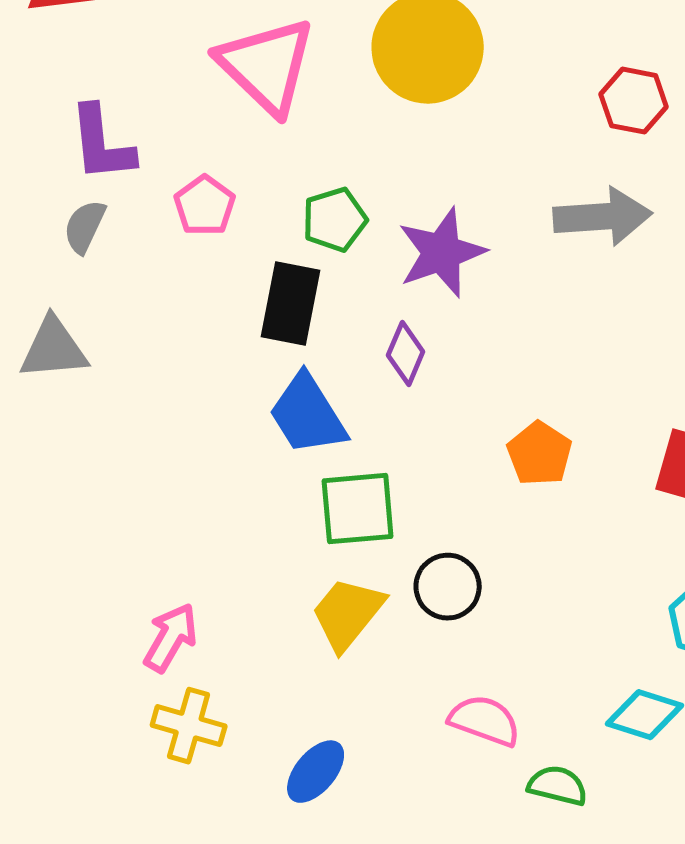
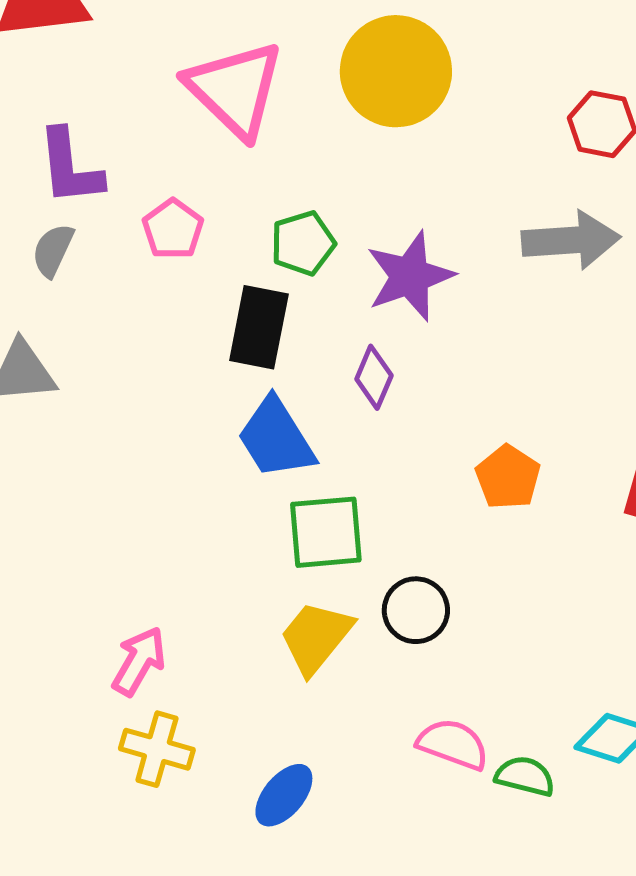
green semicircle: (558, 786) -> (525, 776), moved

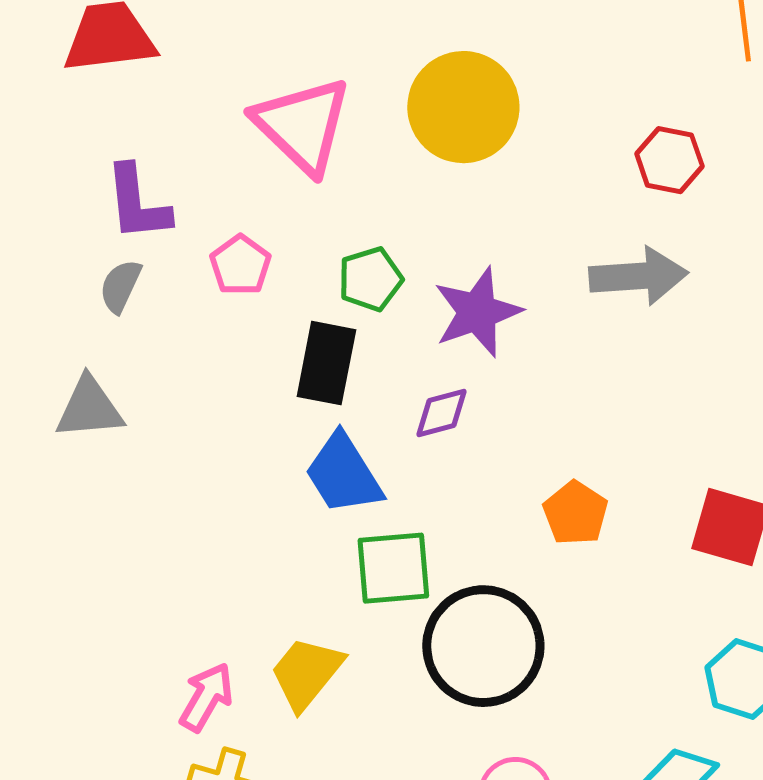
purple diamond: (374, 377) -> (441, 413), turned 52
black circle: (416, 610) -> (483, 646), size x1.8
yellow trapezoid: (316, 637) -> (306, 673), moved

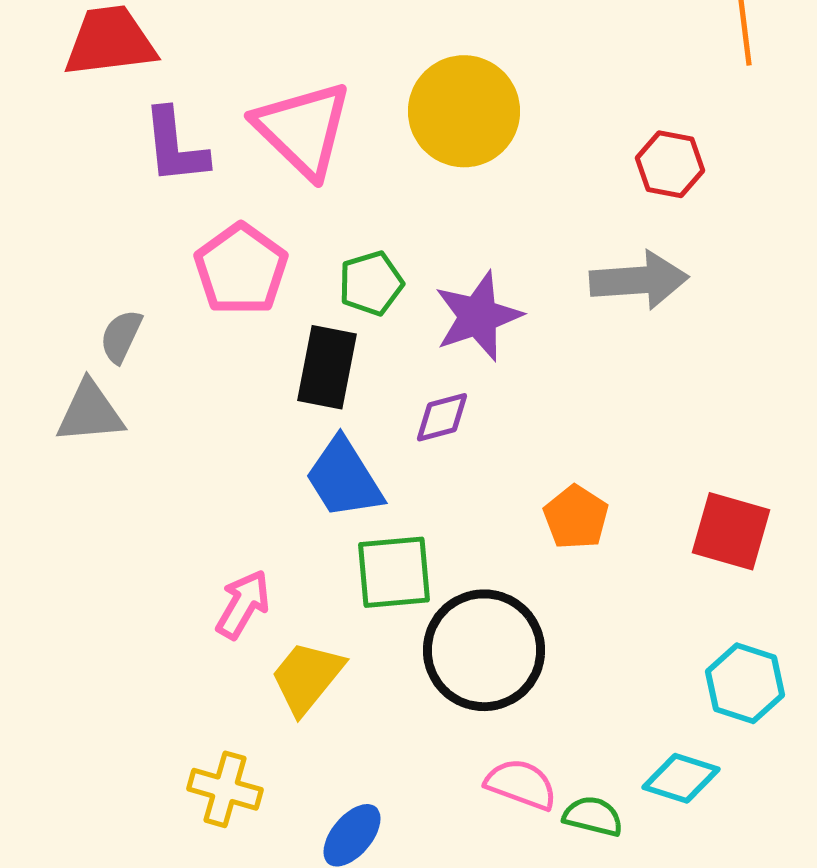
purple L-shape: (137, 203) -> (175, 146), moved
pink pentagon: (240, 265) -> (241, 269), size x1.5
gray semicircle: (120, 286) -> (121, 336), moved
pink arrow: (206, 697) -> (243, 604), moved

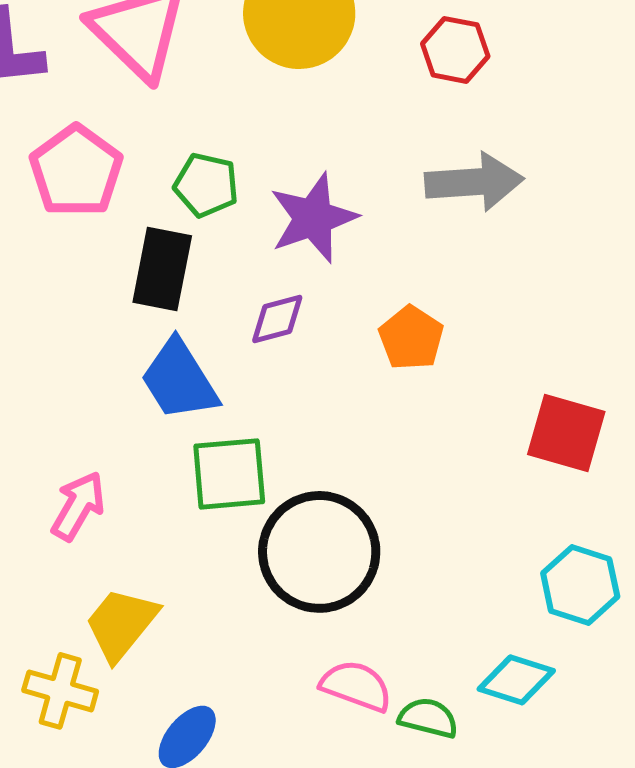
red hexagon: (670, 164) -> (455, 50), moved
green pentagon: (371, 283) -> (206, 185), turned 30
orange pentagon: (576, 517) -> (411, 338), moved
yellow trapezoid: (307, 677) -> (121, 624), moved

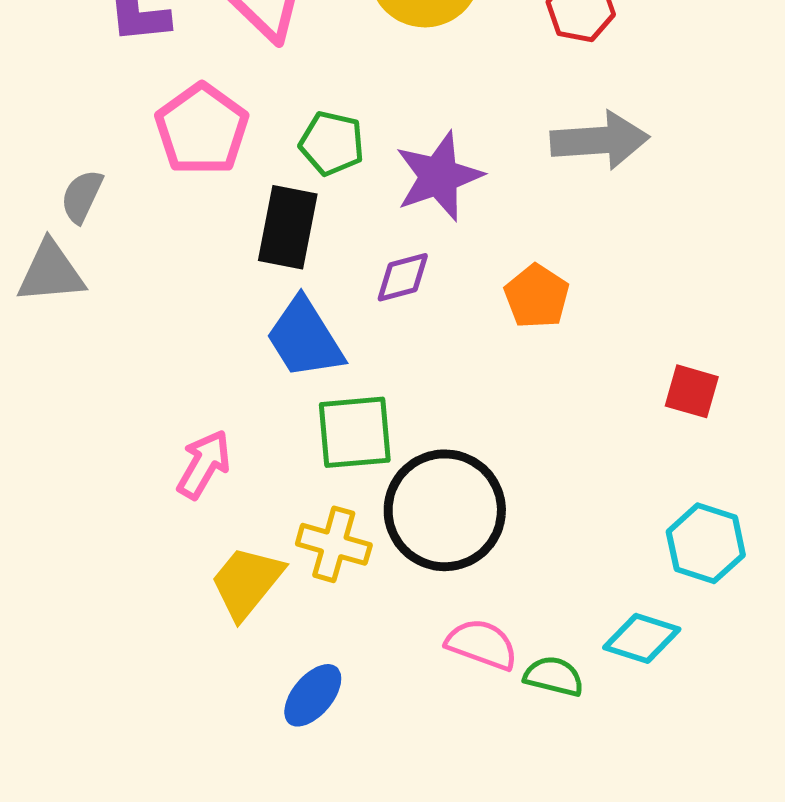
red square: (566, 433) -> (692, 391), size x0.7
yellow cross: (60, 691) -> (334, 544), moved

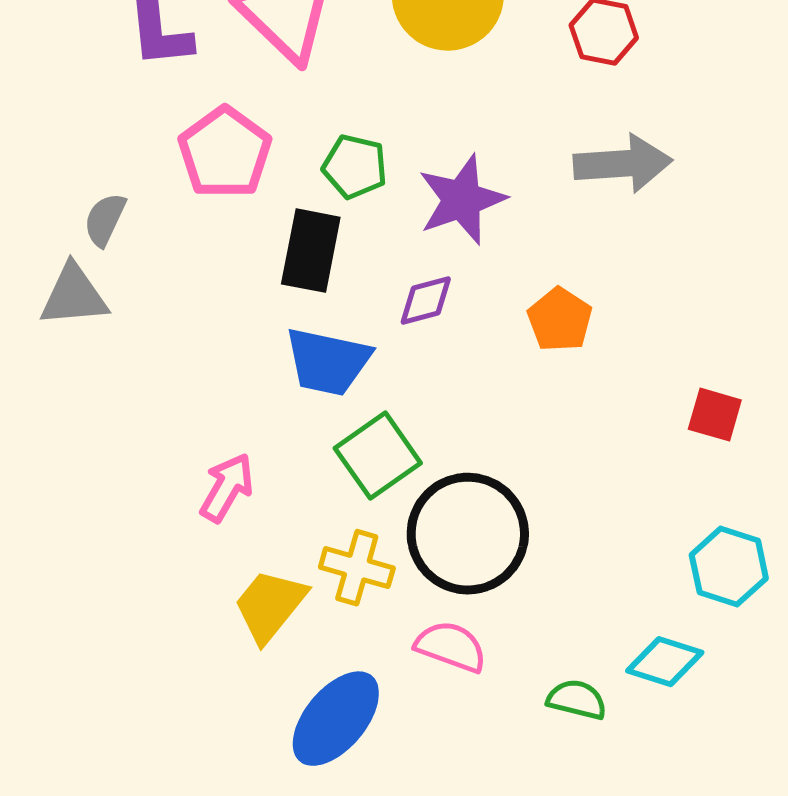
blue trapezoid: (305, 338) -> (328, 362), turned -46
green square: (355, 432) -> (378, 456), turned -30
pink semicircle: (482, 644) -> (451, 647), moved
blue ellipse: (313, 695) -> (336, 719), size x1.5

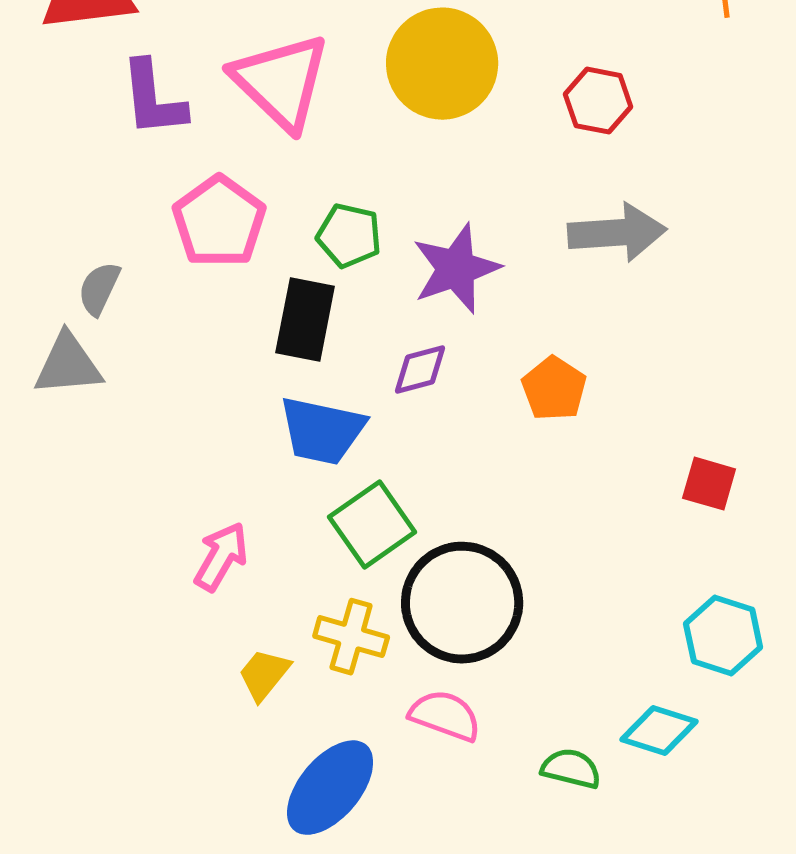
yellow trapezoid: (270, 606) -> (264, 675), size x0.7

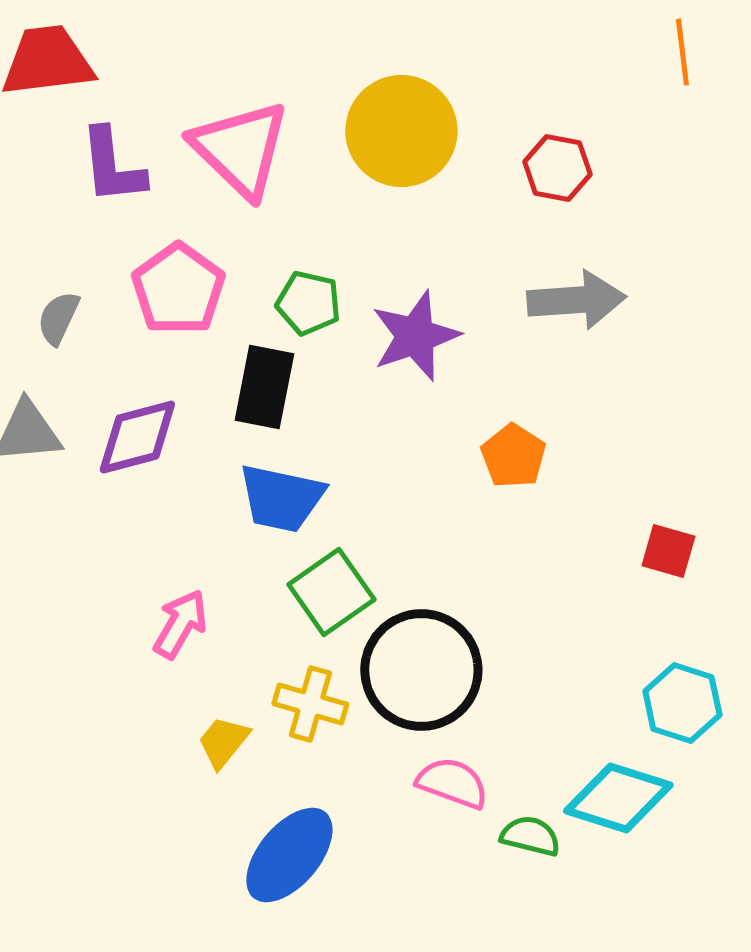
gray semicircle: (99, 289) -> (58, 318), moved
purple diamond: (420, 370) -> (137, 437), moved, size x1.5
pink semicircle: (445, 716) -> (452, 783), moved
cyan diamond: (659, 731) -> (618, 798), size x1.4

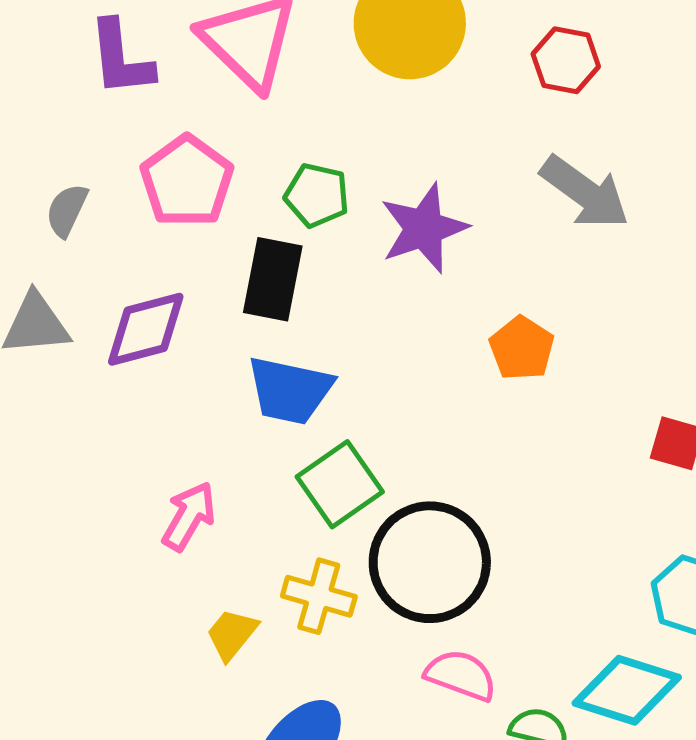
gray arrow: (576, 300) -> (585, 192), turned 40

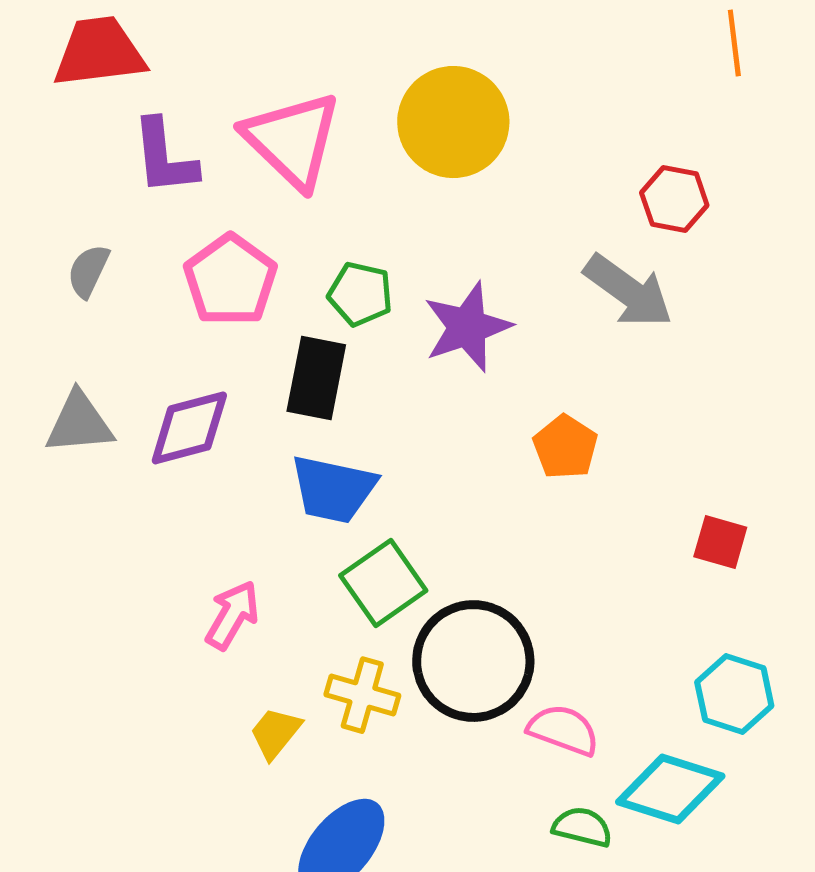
red hexagon: (566, 60) -> (674, 199), moved
gray semicircle: (67, 210) -> (88, 271), moved
pink semicircle: (461, 675) -> (563, 730), moved

